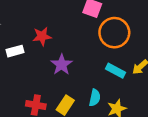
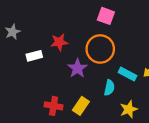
orange circle: (114, 33) -> (100, 49), moved
cyan semicircle: (95, 98) -> (109, 88), moved

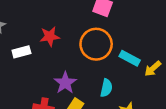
purple star: (77, 68) -> (65, 83), moved
cyan rectangle: (128, 74) -> (130, 58), moved

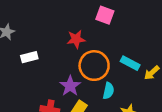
red star: (50, 36) -> (76, 39), moved
orange circle: (96, 44) -> (94, 66), moved

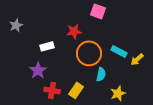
white rectangle: (29, 57) -> (47, 46), moved
purple star: (70, 86) -> (38, 70), moved

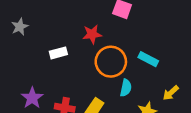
yellow arrow: (137, 59) -> (171, 93), moved
purple star: (38, 70) -> (32, 98), moved

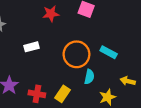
red star: (92, 34) -> (51, 14), moved
yellow arrow: (171, 93) -> (128, 81), turned 56

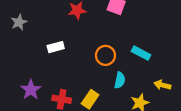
orange circle: (76, 54) -> (105, 55), size x0.7

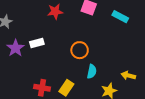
cyan rectangle: (141, 53) -> (120, 17), moved
purple star: (31, 90) -> (16, 48), moved

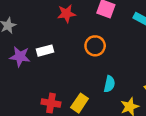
purple star: (16, 48) -> (20, 57), turned -30
orange circle: (80, 50) -> (95, 46), moved

